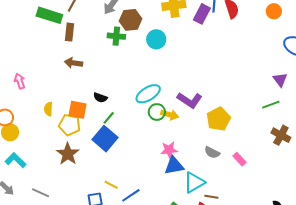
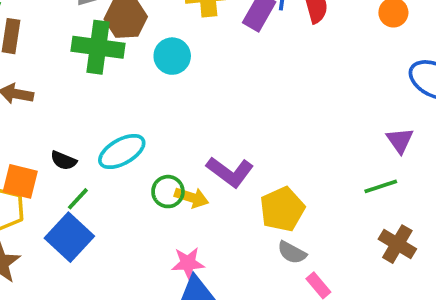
green cross: (116, 36) -> (98, 47), size x1.5
cyan ellipse: (148, 94) -> (122, 152), moved
gray semicircle: (212, 152) -> (292, 252), moved

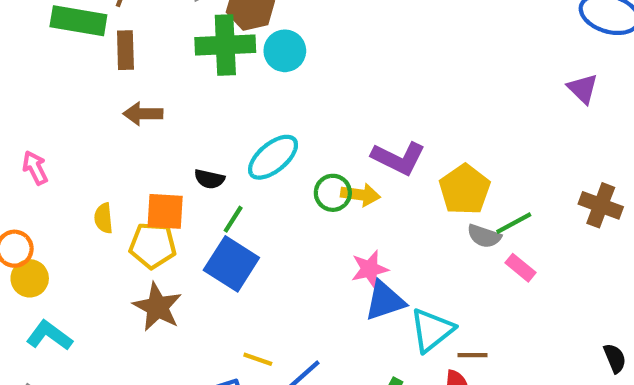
cyan circle: (172, 56) -> (285, 51), moved
green line: (381, 186) -> (514, 223), moved

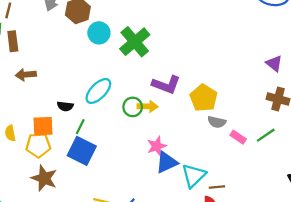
green cross: (225, 45) -> (135, 42), moved, turned -32
purple triangle: (583, 89) -> (274, 63), moved
green line: (514, 223) -> (266, 135), moved

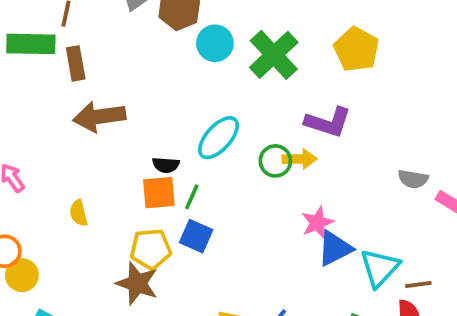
brown arrow: (26, 75) -> (99, 117), size x1.5
yellow pentagon: (204, 98) -> (356, 49), moved
orange square: (43, 126) -> (159, 193), moved
yellow pentagon: (38, 145) -> (151, 249), moved
blue square: (82, 151) -> (196, 236), size x0.7

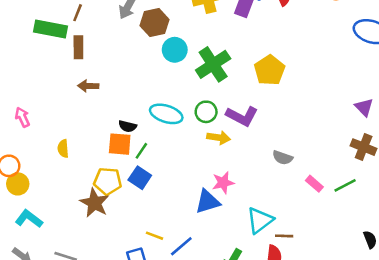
brown arrow: (99, 117) -> (88, 86), size x0.6
cyan ellipse: (218, 138) -> (166, 114), turned 56
green circle: (275, 161) -> (206, 112), moved
gray semicircle: (413, 179) -> (283, 158), moved
blue triangle: (335, 248) -> (208, 202), moved

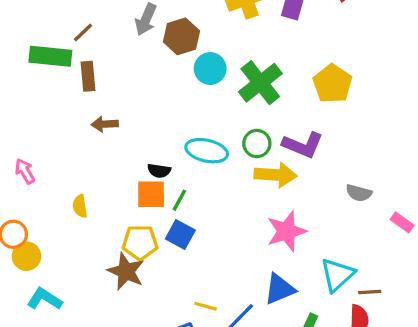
brown line: (78, 13) -> (83, 32), turned 30
yellow arrow: (219, 138) -> (276, 175), size x1.4
pink star: (223, 183) -> (287, 231), size x1.4
blue triangle: (208, 202) -> (279, 289), moved

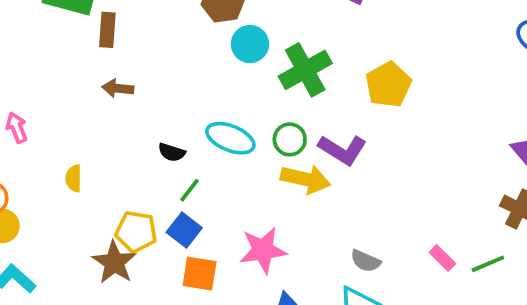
gray semicircle: (359, 193) -> (366, 261), moved
orange square: (151, 194) -> (200, 274), moved
pink star: (287, 231) -> (263, 250), moved

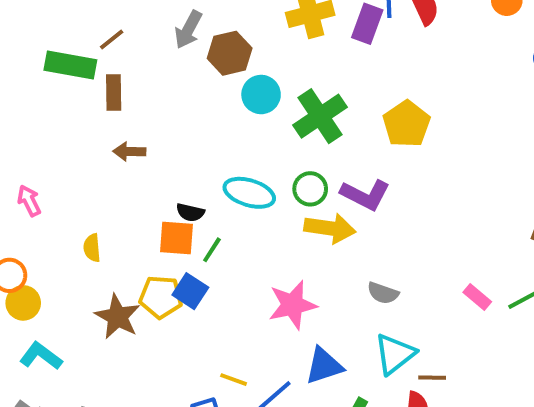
blue square: (184, 230) -> (190, 291), moved
gray semicircle: (366, 261) -> (383, 293), moved
brown star: (114, 262) -> (118, 317), moved
orange square: (200, 274) -> (177, 238), moved

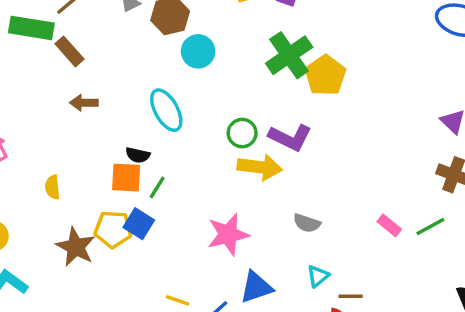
brown rectangle: (114, 93) -> (69, 51), turned -40
green cross: (320, 116) -> (289, 55), moved
cyan ellipse: (249, 193) -> (166, 110), moved, turned 45
cyan triangle: (395, 354) -> (318, 276), size x0.6

